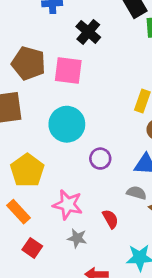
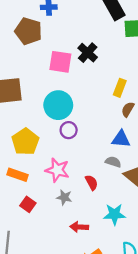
black cross: (88, 32) -> (88, 53), moved
brown pentagon: (28, 63) -> (28, 31), moved
purple circle: (100, 159) -> (69, 130), moved
orange rectangle: (19, 212) -> (17, 175), turned -30

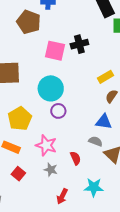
black cross: (88, 53) -> (79, 44), turned 30
yellow rectangle: (120, 88) -> (106, 77), turned 35
red arrow: (79, 227) -> (62, 196), turned -70

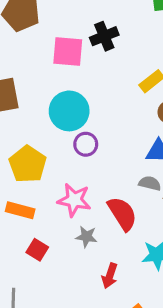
red semicircle: (75, 158) -> (122, 214), size x1.6

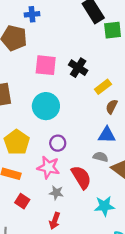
black cross: (104, 36) -> (78, 68), moved, turned -36
purple circle: (86, 144) -> (58, 143), moved
red arrow: (110, 276) -> (55, 221), moved

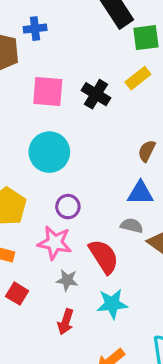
blue cross: (32, 14) -> (35, 29), moved
yellow rectangle: (103, 87) -> (138, 78), moved
cyan star: (104, 206) -> (112, 304), moved

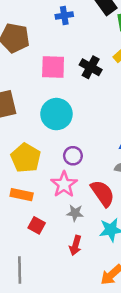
blue cross: (35, 29) -> (64, 16), moved
pink star: (55, 243) -> (64, 184), turned 30

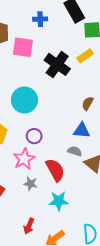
pink square: (53, 67) -> (23, 47), moved
black cross: (91, 67) -> (57, 64), size x1.4
red arrow: (75, 245) -> (29, 226), moved

